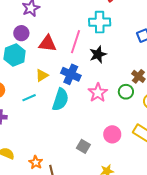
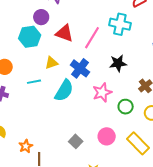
black star: (98, 54) -> (118, 63), moved
green circle: (126, 92) -> (126, 107), moved

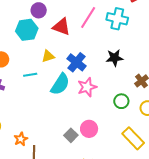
pink line: (92, 38) -> (88, 18), moved
pink star: (102, 92) -> (87, 87), moved
pink circle: (107, 136) -> (89, 129), moved

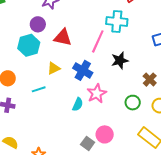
pink line: (88, 18) -> (98, 41), moved
cyan semicircle: (60, 84) -> (78, 104), moved, size x0.6

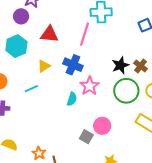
purple circle: (38, 24) -> (21, 16), moved
black star: (120, 60) -> (120, 65), moved
green circle: (133, 103) -> (126, 91), size x1.6

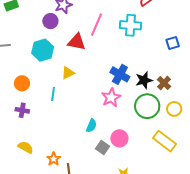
pink line: (85, 34) -> (96, 25), moved
blue cross: (73, 65) -> (120, 74), moved
cyan line: (31, 89) -> (53, 94), turned -64
cyan semicircle: (72, 99) -> (91, 126), moved

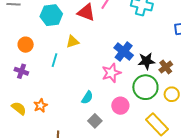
pink circle: (119, 138) -> (120, 106), moved
orange star: (54, 159) -> (40, 106), moved

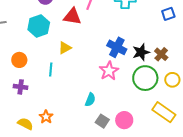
pink circle: (120, 106) -> (124, 120), moved

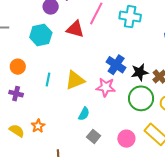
yellow triangle: (65, 48) -> (75, 80), moved, size x1.5
pink star: (109, 71) -> (106, 87), turned 30
pink circle: (124, 120) -> (126, 139), moved

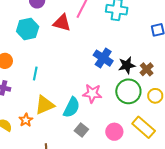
yellow triangle: (75, 80) -> (45, 105), moved
pink star: (106, 87) -> (92, 93), moved
cyan semicircle: (84, 114) -> (72, 107), size x1.5

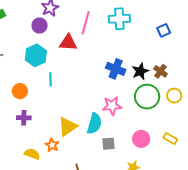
cyan line: (35, 73) -> (51, 79), moved
yellow rectangle: (144, 127) -> (170, 139), moved, size x0.6
gray square: (81, 130) -> (109, 144), turned -32

